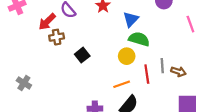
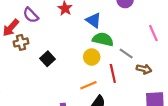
blue triangle: (131, 19) -> (94, 20), turned -35
pink line: (190, 24) -> (153, 33), moved
gray line: (162, 66) -> (126, 54), moved, turned -48

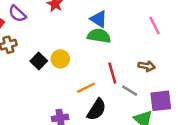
blue triangle: (94, 20) -> (99, 19), moved
gray line: (126, 54) -> (130, 91), moved
yellow circle: (92, 57) -> (60, 59), moved

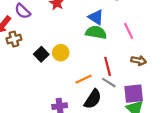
pink line: (155, 26) -> (129, 31), moved
gray line: (130, 91) -> (109, 83), moved
purple square: (161, 101) -> (134, 94), moved

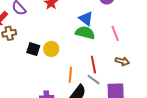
black square: (41, 54) -> (33, 49), turned -32
orange line: (84, 79) -> (70, 75), turned -63

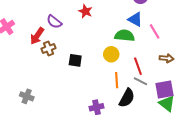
blue triangle: (86, 19) -> (135, 19), moved
yellow circle: (51, 49) -> (111, 54), moved

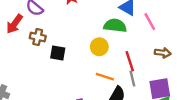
brown cross: (48, 48) -> (38, 37), moved, turned 32
orange line: (117, 80) -> (105, 77), turned -70
gray line: (140, 81) -> (132, 78), turned 48

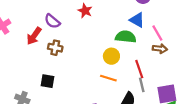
black square: (58, 53) -> (48, 81), moved
brown arrow: (163, 53) -> (160, 49), moved
orange line: (105, 77) -> (108, 78), moved

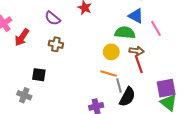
red arrow: (34, 36) -> (22, 37), moved
brown arrow: (160, 49) -> (136, 51), moved
black square: (48, 81) -> (39, 75), moved
gray line: (142, 85) -> (119, 86), moved

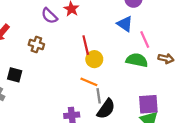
purple semicircle: (53, 18) -> (49, 16), moved
green semicircle: (125, 33) -> (137, 60), moved
brown arrow: (136, 51) -> (166, 58), moved
red line: (139, 64) -> (86, 45), moved

